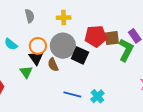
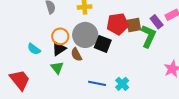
cyan semicircle: (11, 44) -> (34, 49), moved
black triangle: (36, 58) -> (59, 49), turned 35
green triangle: (26, 72) -> (57, 68), moved

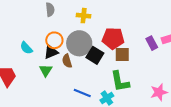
brown square: (134, 25) -> (122, 55), moved
green L-shape: (148, 36) -> (120, 81), moved, turned 135

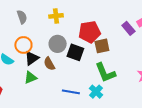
orange circle: (54, 40) -> (23, 45), moved
gray circle: (79, 43) -> (58, 44), size x0.7
green triangle: (46, 70) -> (30, 77), turned 48

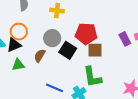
black triangle: (32, 58) -> (14, 45), moved
brown semicircle: (49, 64) -> (40, 56), turned 48

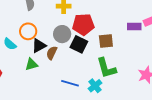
red pentagon: (86, 34) -> (83, 25), moved
purple rectangle: (125, 39) -> (134, 27), turned -56
black triangle: (14, 45) -> (39, 46), moved

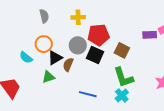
brown square: (106, 41) -> (122, 50), turned 35
cyan cross: (95, 86) -> (122, 95), moved

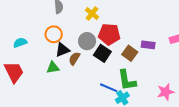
yellow cross: (78, 17) -> (92, 14), turned 32
purple rectangle: (150, 35) -> (148, 45), moved
cyan semicircle: (26, 57) -> (20, 43), moved, turned 112
blue line: (88, 94) -> (109, 88), moved

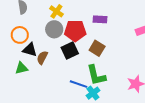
gray circle: (87, 41) -> (54, 29), moved
purple rectangle: (148, 45) -> (100, 19), moved
black triangle: (63, 50) -> (30, 50), turned 42
black square: (102, 53) -> (70, 50), turned 36

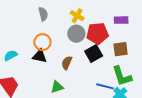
brown square: (97, 48) -> (121, 49), turned -35
black triangle: (30, 50) -> (40, 56), moved
green triangle: (21, 68) -> (57, 87), moved

